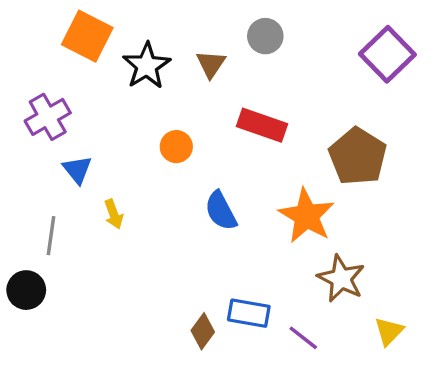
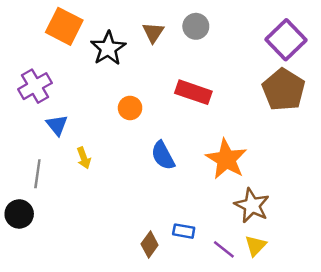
brown triangle: (211, 64) -> (153, 32), moved
brown pentagon: (358, 156) -> (284, 90), moved
blue rectangle: (249, 313) -> (184, 231), size x0.7
yellow triangle: (389, 331) -> (256, 246), moved

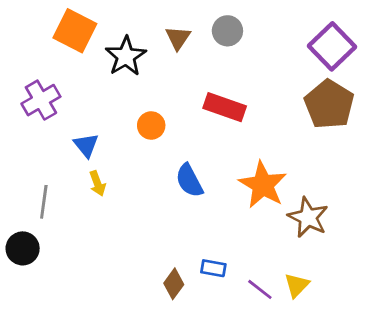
blue triangle: (57, 125) -> (86, 145), moved
brown star: (252, 205) -> (308, 217), moved

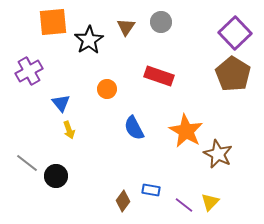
orange square: (75, 31) -> (53, 22), turned -32
gray line: (44, 202) -> (27, 163), moved, turned -60
black circle: (23, 248) -> (56, 176), moved

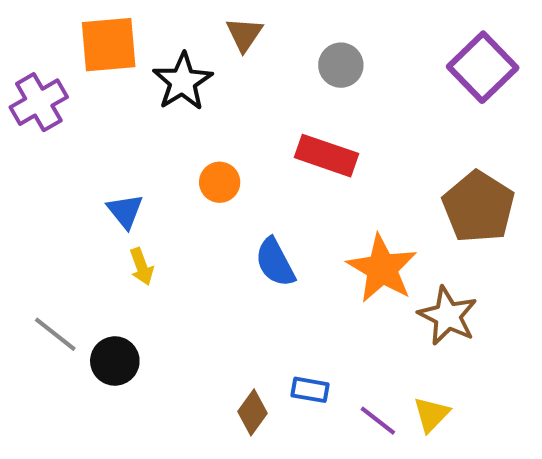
gray circle: (161, 22) -> (341, 65), moved
brown triangle: (126, 27) -> (244, 34), moved
purple cross: (29, 71) -> (39, 102), moved
brown pentagon: (233, 74) -> (479, 207), moved

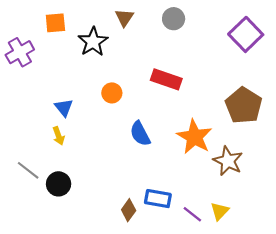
orange square: (109, 45) -> (55, 23), size x0.7
gray circle: (341, 65) -> (174, 19), moved
yellow arrow: (142, 266) -> (59, 136), moved
blue rectangle: (310, 390) -> (158, 199), size x1.4

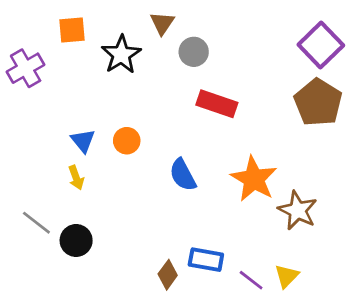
gray circle: (174, 19) -> (194, 52), moved
orange circle: (112, 93) -> (127, 141), moved
brown pentagon: (244, 105) -> (318, 102), moved

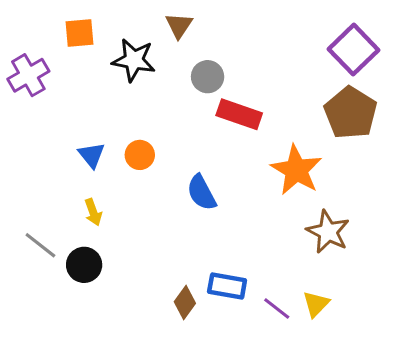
gray circle: (194, 52) -> (208, 77), moved
black star: (121, 55) -> (134, 60), turned -30
yellow arrow: (76, 178) -> (93, 212), moved
orange star: (254, 179) -> (296, 170), moved

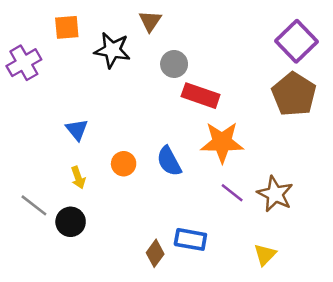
orange circle: (140, 155) -> (124, 164), moved
orange star: (296, 170) -> (222, 142), moved, turned -30
purple line: (277, 309) -> (232, 193), moved

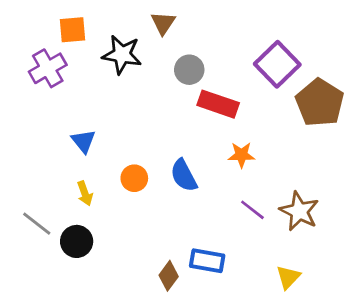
purple square: (297, 41) -> (277, 64), moved
purple cross: (24, 63) -> (48, 68), moved
orange star: (222, 142) -> (241, 155), size x0.6

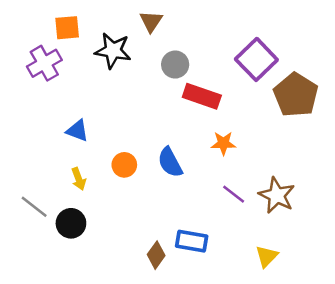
blue triangle: (83, 141) -> (77, 131), turned -30

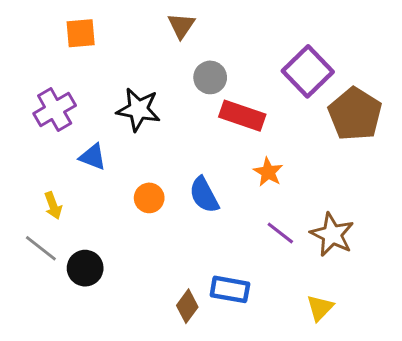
black star: (113, 51) -> (138, 110), moved
purple cross: (44, 63) -> (55, 110), moved
orange star: (223, 143) -> (268, 172), turned 30
yellow arrow: (79, 179) -> (53, 206), moved

